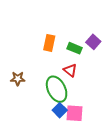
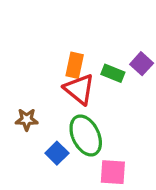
red triangle: (70, 70) -> (79, 89), moved, size x1.5
blue square: (60, 110) -> (57, 153), moved

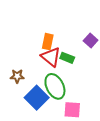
green rectangle: (113, 73) -> (67, 58), moved
blue square: (57, 153) -> (37, 98), size x1.6

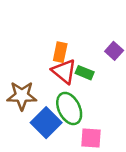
brown star: (17, 76) -> (22, 96), size x1.6

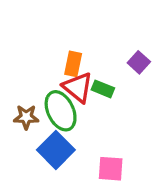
brown star: (22, 96) -> (26, 117), size x0.7
green ellipse: (69, 109) -> (61, 111), moved

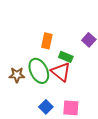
red triangle: (78, 87) -> (61, 72), moved
blue square: (56, 150) -> (46, 107), moved, size x0.6

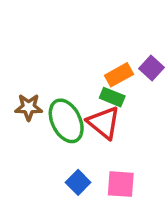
orange rectangle: (47, 41) -> (119, 75), moved, turned 49
brown star: (17, 75) -> (29, 107), moved

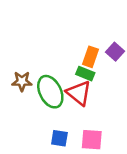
orange rectangle: (119, 75) -> (90, 57), turned -42
blue square: (78, 182) -> (59, 138), turned -36

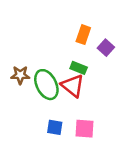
orange rectangle: (90, 57) -> (83, 35), moved

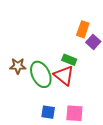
orange rectangle: (83, 35) -> (83, 29), moved

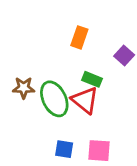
orange rectangle: (83, 29) -> (79, 37), moved

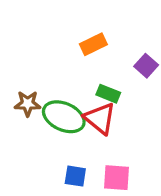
orange rectangle: (79, 37) -> (93, 44), turned 45
green ellipse: (54, 99) -> (64, 117), turned -40

